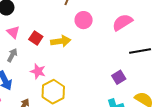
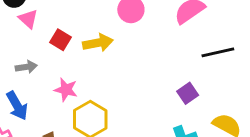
pink triangle: (13, 32) -> (28, 19), moved
gray arrow: (12, 55) -> (26, 67), turned 56

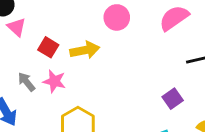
gray arrow: (26, 67) -> (26, 82), moved, turned -120
pink star: (66, 90) -> (54, 81), moved

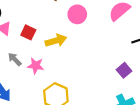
red square: (48, 47) -> (28, 32), moved
gray arrow: (26, 82) -> (15, 59), moved

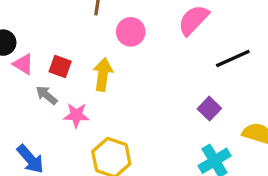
yellow arrow: (56, 41) -> (103, 74), turned -60
gray arrow: (15, 59) -> (47, 95), moved

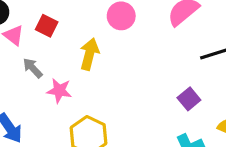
red square: (60, 66) -> (47, 26), moved

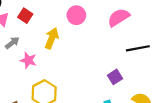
gray arrow: (33, 68) -> (12, 43), turned 88

